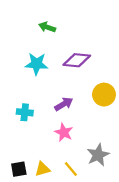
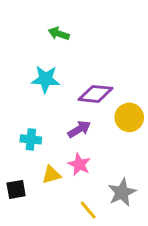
purple diamond: (77, 60) -> (95, 94), moved
black square: (19, 169) -> (16, 189), moved
yellow triangle: (42, 169) -> (51, 175), moved

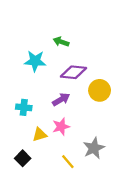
green arrow: (59, 34) -> (61, 42), moved
pink star: (79, 164) -> (61, 127), turned 30
black square: (16, 189) -> (23, 158), moved, turned -35

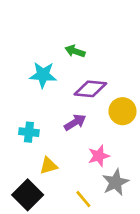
pink star: (61, 127) -> (99, 156), moved
black square: (23, 158) -> (28, 195), size x1.5

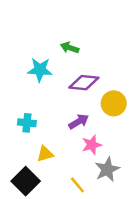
purple arrow: (75, 122) -> (79, 122), moved

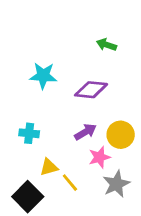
green arrow: (70, 48) -> (107, 45), moved
yellow circle: (114, 103) -> (121, 135), moved
yellow line: (77, 185) -> (70, 183), moved

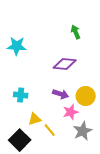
green arrow: (107, 45) -> (76, 32), turned 48
cyan star: (43, 76) -> (17, 46), moved
purple arrow: (85, 132) -> (61, 94), turned 49

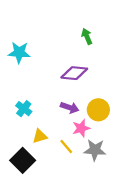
cyan cross: (21, 95) -> (24, 109), turned 32
yellow line: (50, 130) -> (66, 147), moved
gray star: (83, 131) -> (95, 150), turned 30

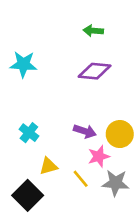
green arrow: (87, 36) -> (93, 31), moved, turned -63
purple diamond: (74, 73) -> (95, 71), moved

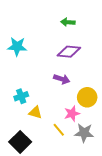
purple arrow: (85, 131) -> (62, 79), moved
cyan cross: (29, 133) -> (21, 96), turned 32
yellow triangle: (48, 166) -> (35, 113), moved, turned 32

